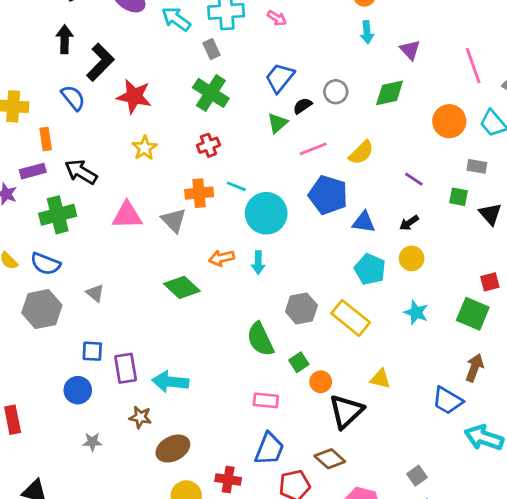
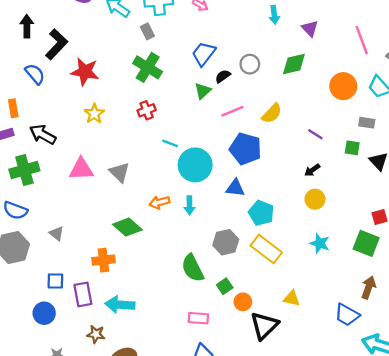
orange cross: (199, 193) -> (103, 260), moved
blue triangle: (364, 222) -> (235, 188), moved
cyan pentagon: (370, 269) -> (261, 213), moved

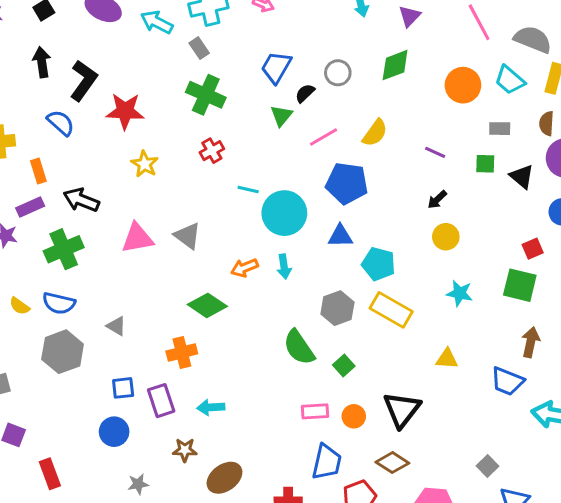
purple triangle: (310, 28) -> (410, 16), turned 36
yellow triangle: (292, 298) -> (447, 359), moved
orange circle: (243, 302) -> (354, 416), moved
cyan arrow: (120, 305) -> (211, 407), size x0.7

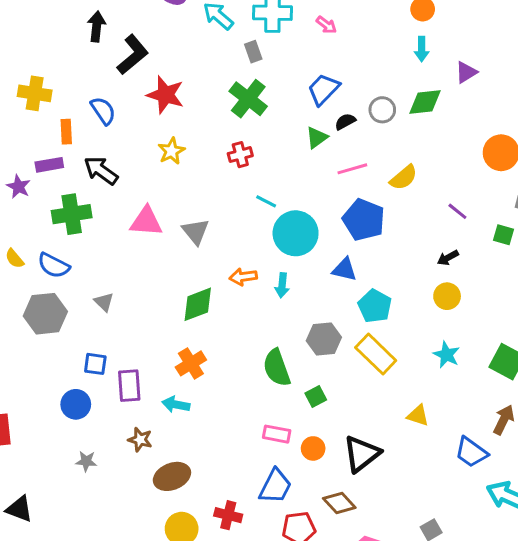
green diamond: (395, 65) -> (425, 102), moved
blue semicircle: (61, 123) -> (103, 111), moved
green diamond: (207, 305) -> (198, 304), turned -69
orange cross: (182, 352) -> (191, 363), moved, turned -32

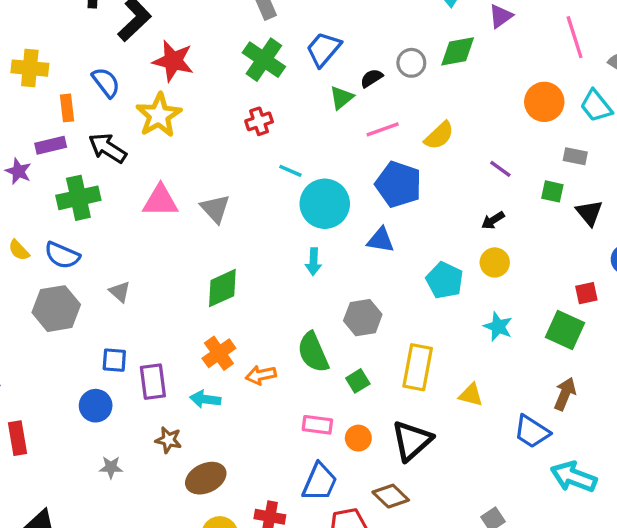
blue trapezoid: (324, 89) -> (323, 49), moved
yellow star: (171, 151) -> (159, 115), moved, size x1.5
orange arrow: (243, 277) -> (261, 375), moved
cyan pentagon: (375, 306) -> (445, 280), moved
yellow rectangle: (376, 354) -> (418, 367), moved, turned 60

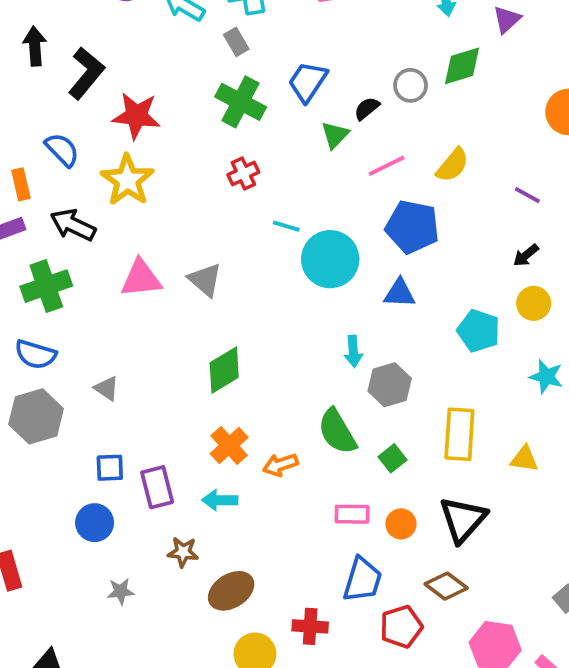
cyan arrow: (313, 262) -> (353, 351), moved

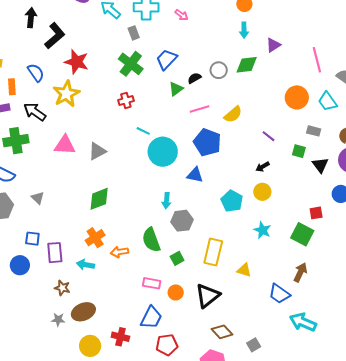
gray triangle: (205, 280) -> (97, 151), turned 42
brown diamond: (446, 586) -> (222, 332), moved
gray star: (121, 591) -> (58, 320), moved

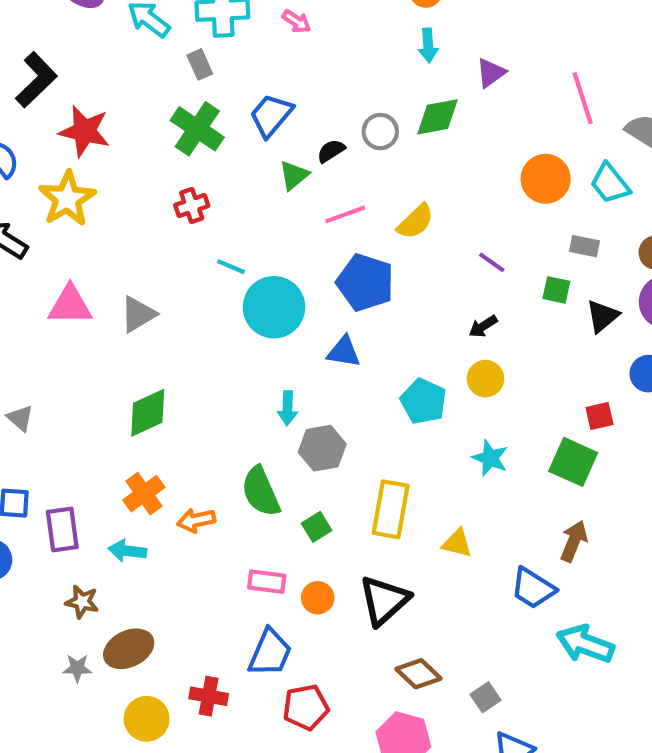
black triangle: (320, 165) -> (602, 316), turned 30

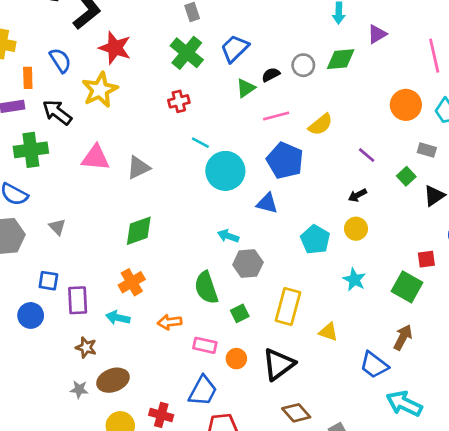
green square: (556, 290) -> (406, 176), turned 30
cyan arrow: (288, 408) -> (228, 236), turned 102
orange arrow: (196, 520) -> (170, 322), moved

